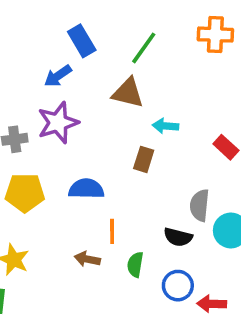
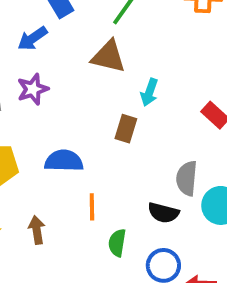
purple star: (58, 123) -> (33, 89), size x0.7
cyan arrow: (165, 126) -> (149, 92), turned -75
brown arrow: (87, 259) -> (37, 230), moved, turned 70

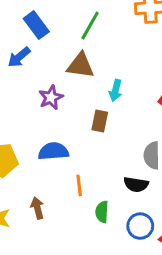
purple star: (33, 89) -> (51, 97), moved

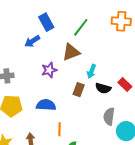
brown triangle: (80, 65) -> (71, 52), turned -36
black semicircle: (136, 184) -> (103, 88), moved

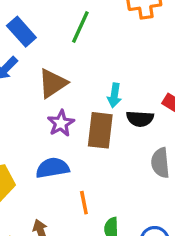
brown triangle: (71, 52) -> (53, 83), moved
purple star: (49, 70) -> (61, 123), moved
brown rectangle: (79, 90) -> (100, 130), size x1.5

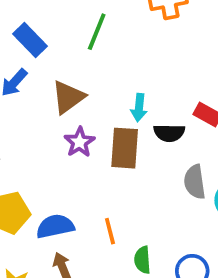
blue semicircle: (52, 168) -> (55, 226), moved

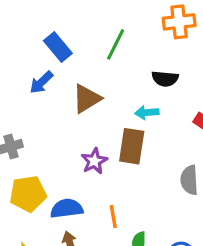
cyan arrow: (139, 108) -> (147, 113), turned 75
black semicircle: (169, 133) -> (165, 79), moved
purple star: (79, 142) -> (94, 161), moved

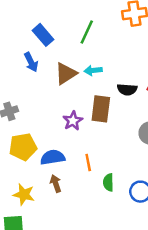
black semicircle: (165, 79) -> (127, 89), moved
blue arrow: (41, 82) -> (31, 62), turned -72
cyan arrow: (147, 113) -> (93, 70), moved

